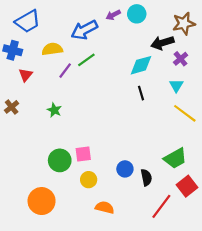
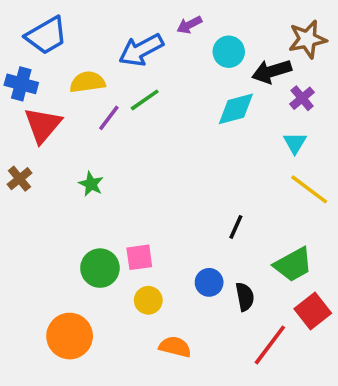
cyan circle: (137, 14) -> (229, 52), moved
red triangle: (25, 75) -> (43, 125), size x1.6
black line: (141, 93) -> (236, 227), moved, turned 40

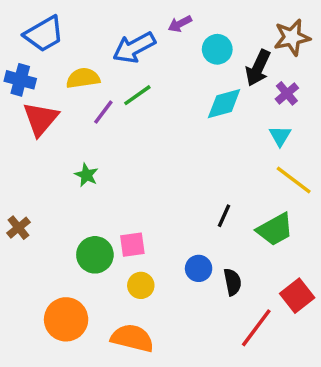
black arrow: (272, 71) -> (258, 68), turned -48
brown cross: (20, 179) -> (18, 228), moved
green trapezoid: (293, 264) -> (275, 229), moved
orange semicircle: (175, 347) -> (132, 338), moved, size x1.4

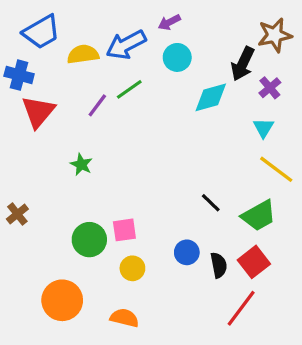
cyan circle: (217, 49) -> (177, 57), moved
yellow semicircle: (83, 78) -> (83, 54), moved
black line: (224, 216) -> (211, 203), turned -70
red square: (297, 296) -> (254, 262), moved
orange semicircle: (132, 338) -> (124, 318), size x0.7

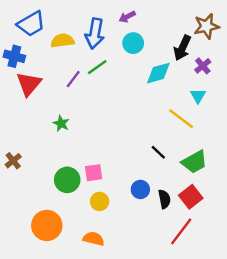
blue arrow: (126, 45) -> (95, 33), turned -52
yellow line: (276, 169) -> (181, 119), moved

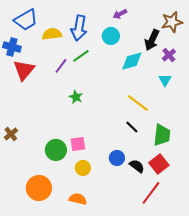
purple arrow: (127, 17) -> (120, 14), moved
yellow line: (181, 119) -> (138, 103), moved
green star: (61, 123) -> (76, 97), moved
green trapezoid: (194, 162) -> (162, 135), turned -55
black semicircle: (164, 199) -> (137, 166), turned -42

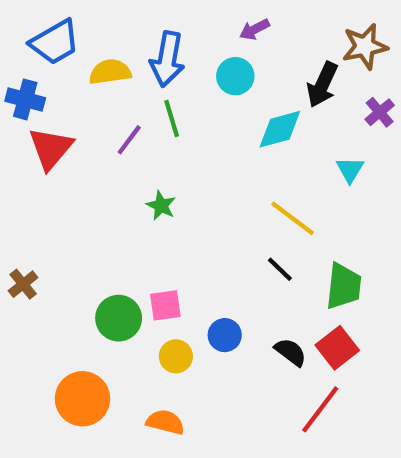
purple cross: (169, 55) -> (380, 112), moved
green line: (81, 56) -> (172, 119), turned -72
blue circle: (117, 158) -> (225, 335), moved

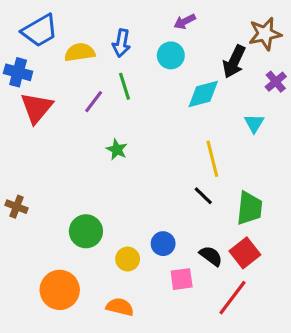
blue arrow: (167, 59) -> (121, 43), size x0.7
yellow line: (293, 218) -> (212, 159), turned 39
brown cross: (23, 284) -> (17, 207), turned -30
pink square: (165, 305) -> (182, 279), moved

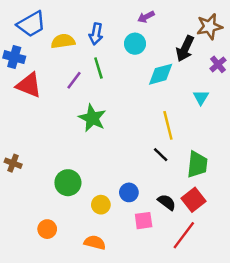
red triangle: (37, 108) -> (29, 85), turned -48
green star: (117, 149) -> (92, 118), size x1.6
orange circle: (60, 290) -> (47, 229), size x0.6

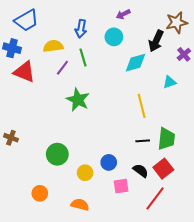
yellow semicircle: (63, 41) -> (53, 46), moved
cyan triangle: (201, 97) -> (169, 82), turned 40
black line: (161, 155) -> (143, 141), moved, turned -48

